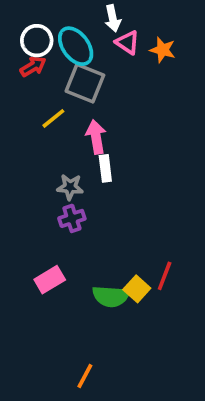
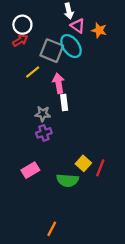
cyan ellipse: (76, 46) -> (71, 46), moved
yellow square: (137, 289) -> (83, 163), moved

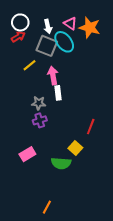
white arrow: (69, 11) -> (48, 27), moved
orange star: (99, 30) -> (90, 28), size x1.5
red line: (100, 168) -> (91, 127), moved

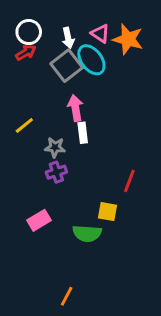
gray square: (47, 46) -> (67, 66), turned 30
yellow line: (29, 65) -> (24, 125), moved
yellow square: (75, 148) -> (108, 212), turned -32

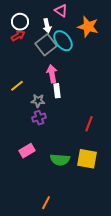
pink triangle: (100, 33) -> (61, 11), moved
yellow square: (108, 212) -> (87, 159), moved, size x1.5

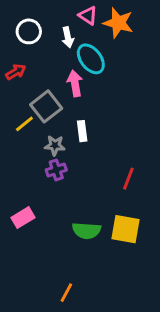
orange star: (88, 27) -> (118, 23), moved
red arrow: (18, 36) -> (16, 72), moved
gray square: (46, 45) -> (46, 106), moved
pink arrow: (52, 74) -> (75, 83), moved
pink rectangle: (27, 151) -> (23, 218), moved

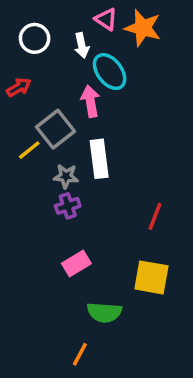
white rectangle: (82, 131) -> (99, 159), size x1.5
pink rectangle: (23, 218) -> (76, 263), moved
green semicircle: (86, 231) -> (104, 312), moved

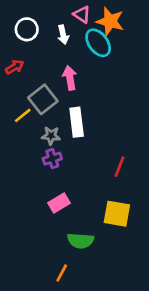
cyan ellipse: (110, 72) -> (98, 43), moved

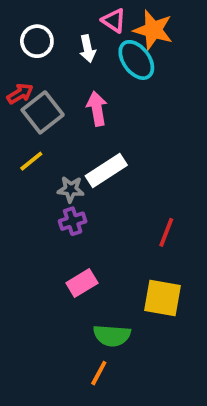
gray square: (43, 99) -> (43, 112), moved
white rectangle: (77, 122) -> (106, 171), turned 64
orange line: (62, 273) -> (99, 373), moved

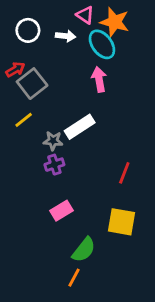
white arrow: (88, 49) -> (66, 36), turned -72
pink arrow: (97, 109) -> (99, 79), moved
green semicircle: (112, 336) -> (84, 250), turned -56

